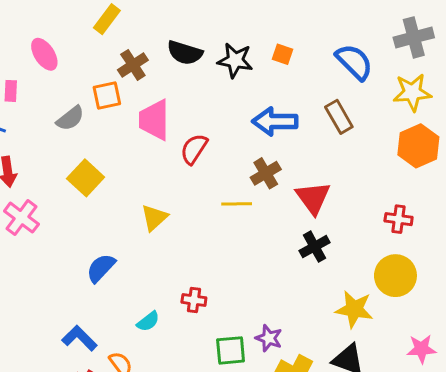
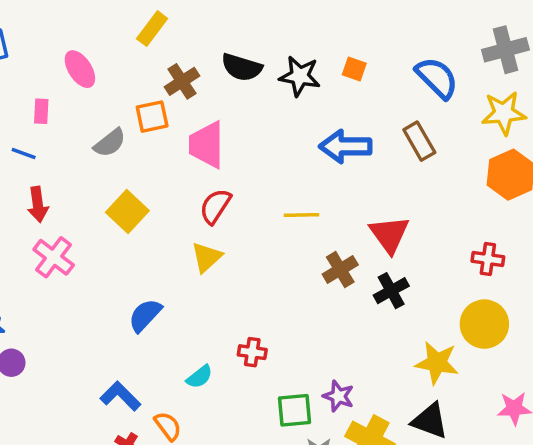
red semicircle: (194, 149) -> (215, 206), moved
brown cross: (266, 173) -> (340, 270), moved
yellow line: (237, 204) -> (301, 215), moved

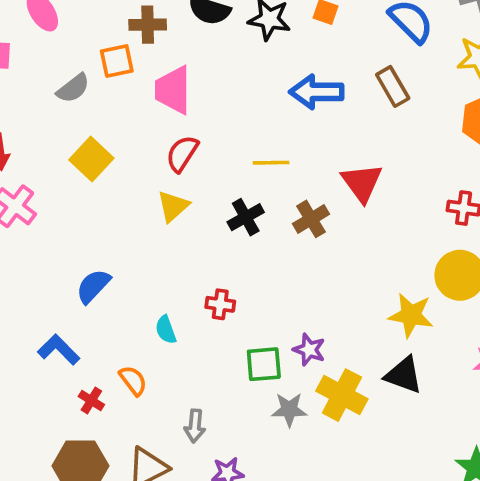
brown cross: (182, 81) -> (148, 25), turned 32
black cross: (391, 291) -> (246, 217), moved
blue semicircle: (145, 315) -> (93, 286), moved
cyan semicircle: (200, 377) -> (166, 330), turned 108
blue L-shape: (120, 396) -> (59, 350), moved

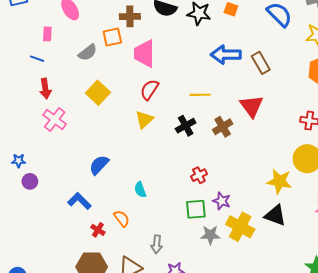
brown rectangle: (393, 86) -> (261, 63), moved
red cross: (220, 304) -> (199, 175), moved, turned -35

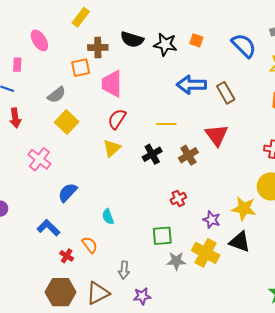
gray semicircle: (88, 53) -> (57, 95), moved
pink cross: (55, 120) -> (39, 159), moved
red cross: (199, 175) -> (178, 199), moved
purple star: (222, 201) -> (212, 220), moved

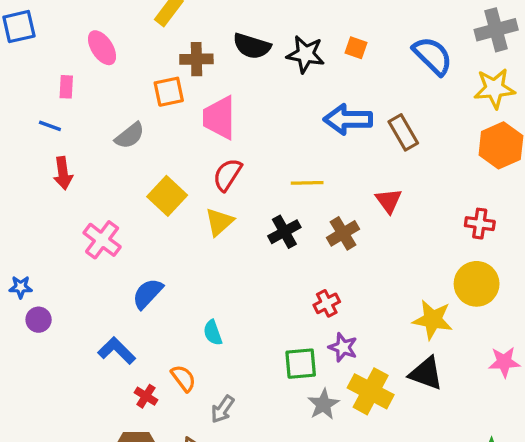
yellow square: (67, 122) -> (167, 196), moved
red triangle: (217, 135) -> (389, 201), size x0.7
purple star: (212, 220) -> (343, 347), moved
gray star: (176, 261) -> (323, 404), turned -30
gray arrow: (124, 270) -> (223, 409), moved, turned 30

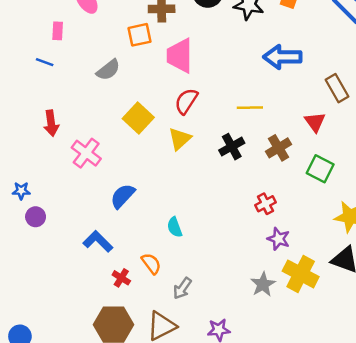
brown rectangle: (403, 132) -> (337, 88), moved
red arrow: (63, 173) -> (51, 123), moved
green square: (301, 364) -> (320, 169), moved, turned 32

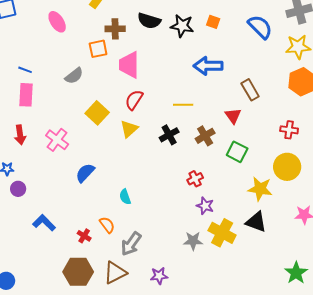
pink rectangle: (58, 31) -> (26, 95), moved, size x1.6
red arrow: (51, 123) -> (20, 135), moved
blue L-shape: (98, 241) -> (44, 223), moved
gray star: (263, 284) -> (193, 241), turned 30
gray arrow: (182, 288) -> (131, 244), size x1.4

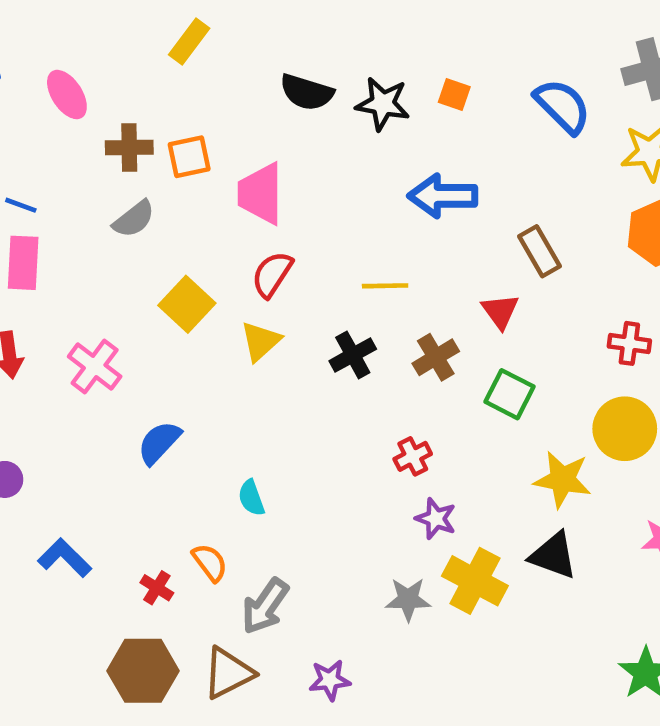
pink ellipse: (57, 22) -> (67, 95), moved
brown cross: (115, 29) -> (129, 148), moved

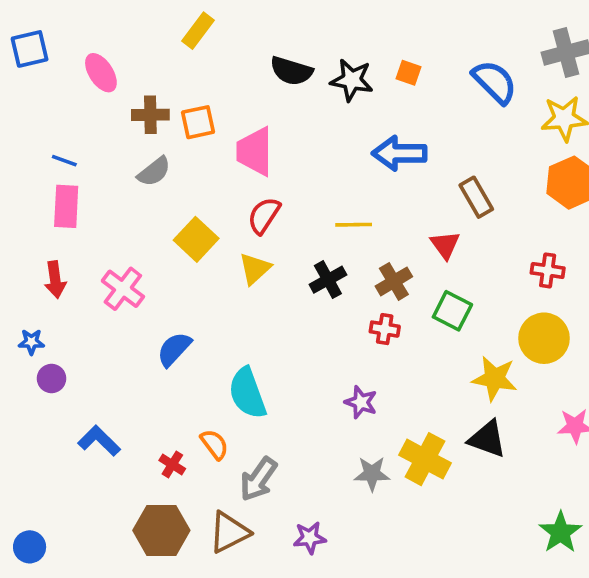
red cross: (413, 456) -> (385, 329), moved, turned 36
cyan semicircle: (251, 498) -> (247, 393), size x1.8
purple star: (436, 519) -> (361, 402), moved

